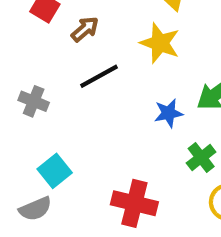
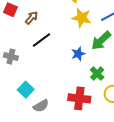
yellow star: (160, 43) -> (82, 18), moved
red cross: (134, 203) -> (79, 98), moved
gray semicircle: (35, 209) -> (41, 106), moved

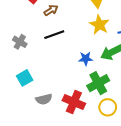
green cross: (97, 74) -> (98, 83), size x1.5
gray semicircle: (41, 106) -> (44, 99), moved

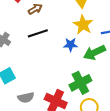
blue star: (86, 59) -> (71, 45), moved

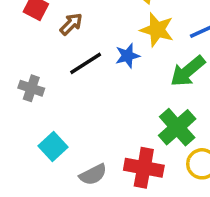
blue star: (71, 45) -> (128, 56), moved

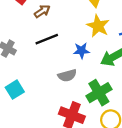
blue star: (128, 56) -> (81, 51), moved
gray semicircle: (93, 175) -> (67, 75), moved

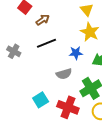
cyan square: (15, 90) -> (41, 100), moved

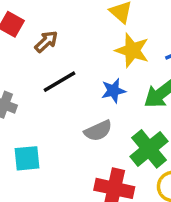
cyan square: (41, 100) -> (27, 158), moved, turned 35

